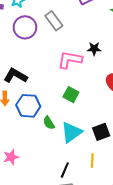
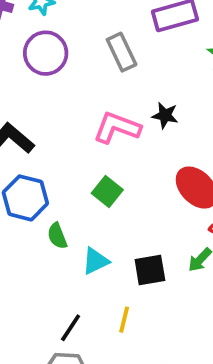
gray rectangle: (54, 21) -> (122, 52), moved
cyan triangle: (71, 132) -> (95, 261), size x0.7

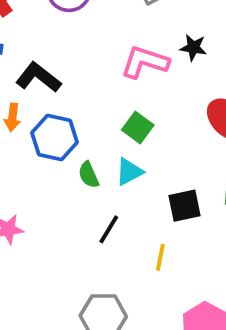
cyan triangle: (95, 261) -> (129, 172), moved
black line: (71, 328) -> (109, 229), moved

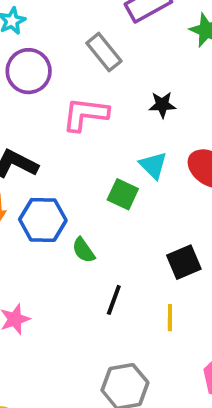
pink L-shape: (145, 62) -> (85, 114), moved
cyan triangle: (129, 172) -> (153, 165), moved, turned -36

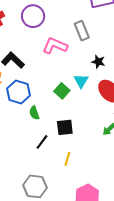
gray rectangle: (104, 52) -> (82, 31), moved
black star: (162, 105) -> (98, 62), moved
black square: (184, 262) -> (65, 127), moved

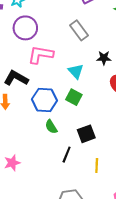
pink L-shape: (55, 46) -> (41, 55), moved
cyan triangle: (81, 81) -> (76, 71), moved
blue hexagon: (18, 92) -> (44, 100), moved

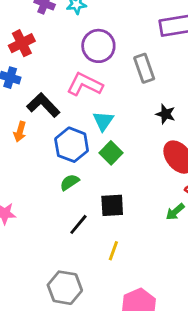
purple circle: (25, 28) -> (98, 46), moved
cyan triangle: (76, 71) -> (103, 121), moved
green semicircle: (51, 127) -> (70, 182), turned 72

